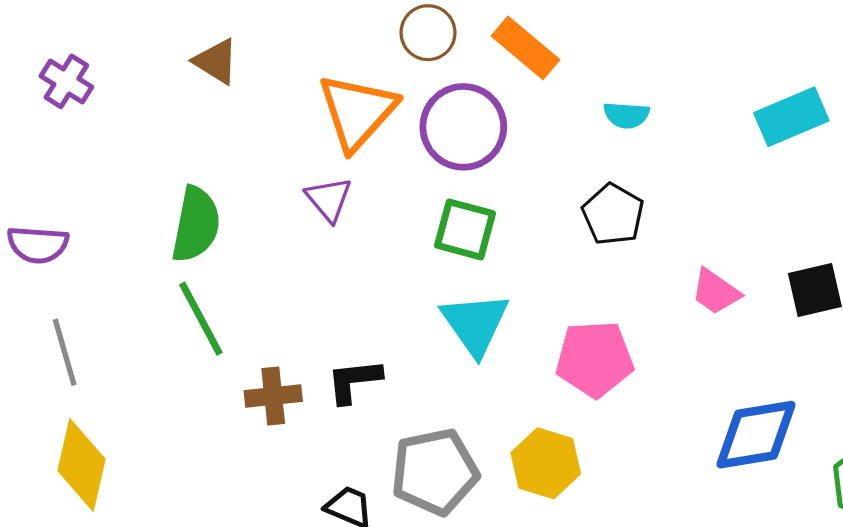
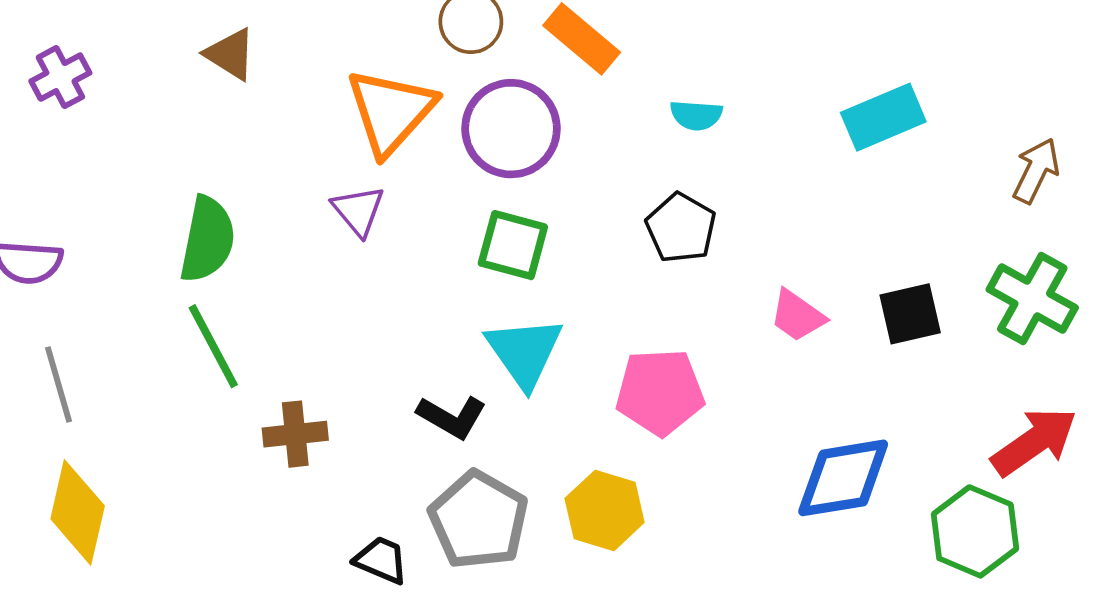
purple cross: (66, 81) -> (60, 77), turned 30
black L-shape: (354, 381) -> (452, 417), moved, turned -144
gray pentagon: (435, 472) -> (479, 520), turned -30

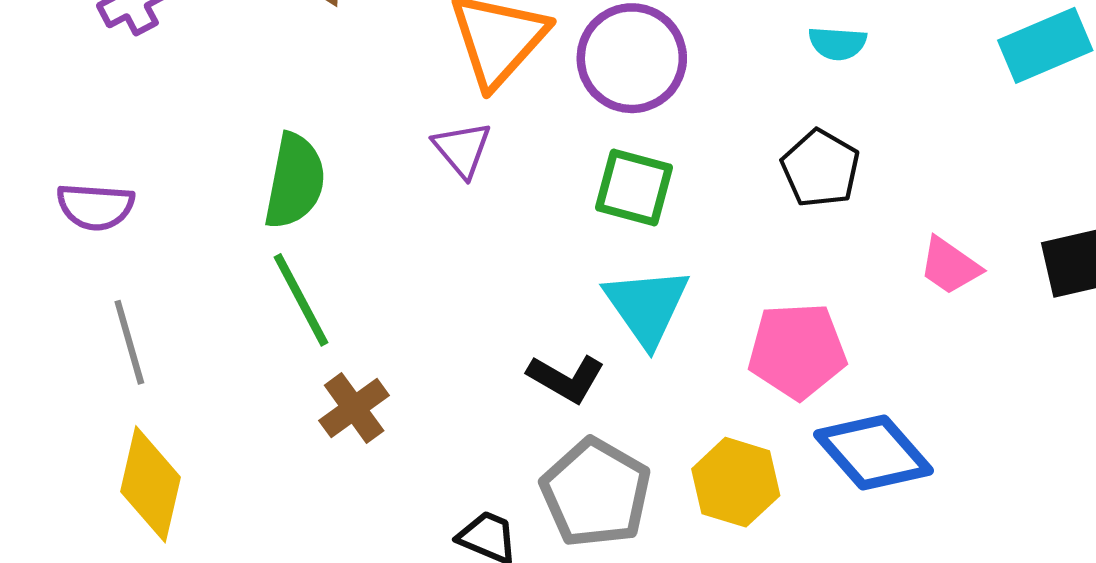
brown cross: (295, 434) -> (354, 408), moved, turned -30
blue diamond: (843, 478) -> (874, 453), moved, turned 58

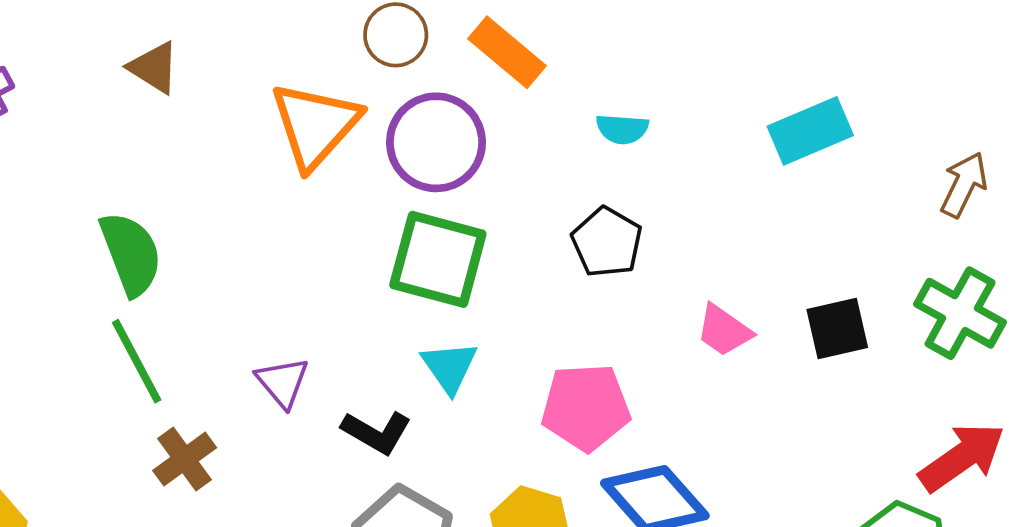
purple triangle: (462, 149) -> (282, 382), moved
green semicircle: (295, 181) -> (131, 254), turned -32
green square: (634, 187) -> (438, 259), size x1.4
cyan triangle: (647, 306) -> (449, 367), size x0.7

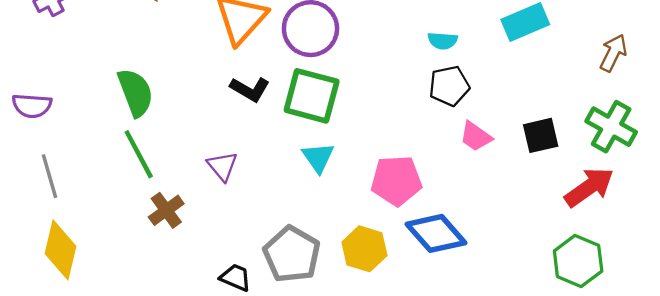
cyan semicircle: (622, 129) -> (443, 41), moved
black pentagon: (607, 242) -> (449, 86), moved, turned 30
black L-shape: (377, 432) -> (250, 89), moved
red arrow: (962, 457) -> (589, 187), moved

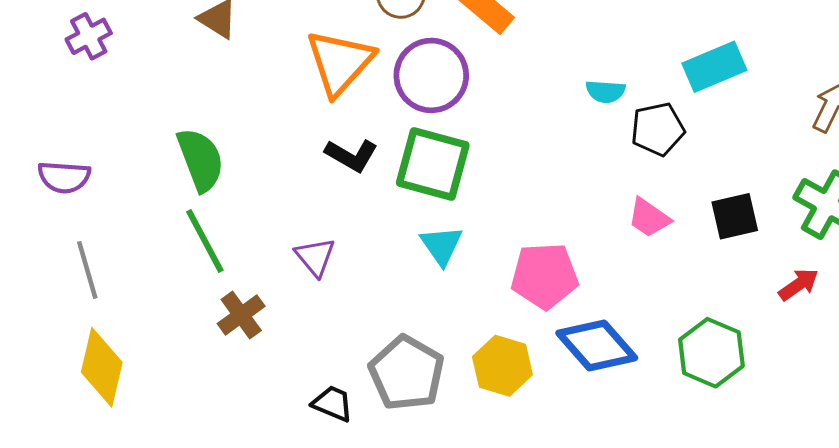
black pentagon: (449, 86) -> (658, 129), moved
red arrow: (589, 187) -> (799, 284), size x0.6
green hexagon: (578, 261) -> (711, 353), moved

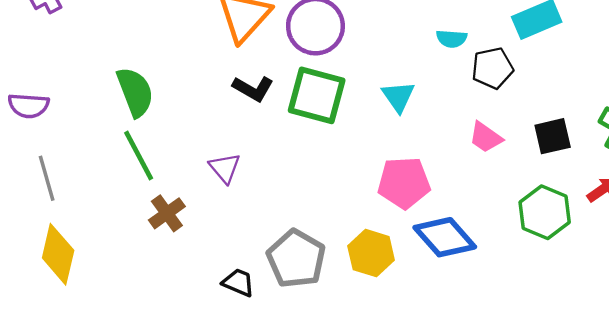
cyan triangle: (441, 245) -> (398, 97), moved
green hexagon: (711, 353) -> (545, 212), moved

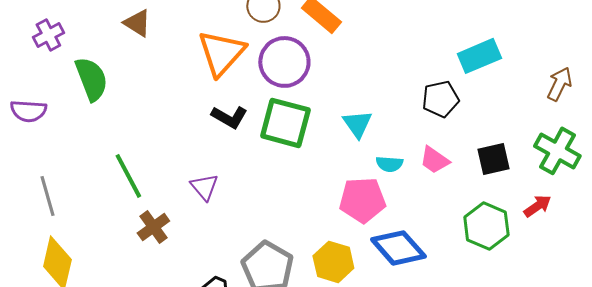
cyan semicircle: (452, 39) -> (389, 164), moved
green semicircle: (135, 92) -> (91, 79), moved
purple semicircle: (29, 106) -> (28, 111), moved

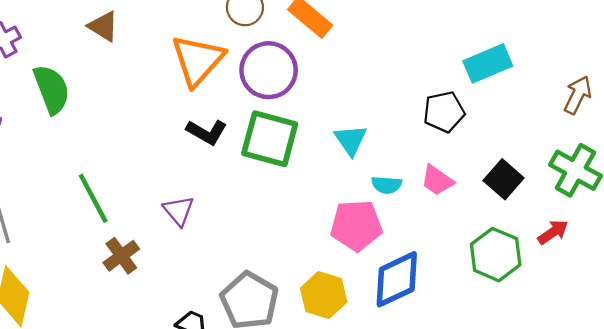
black square: (493, 159) -> (504, 179), turned -36
blue diamond: (398, 248) -> (397, 279), turned -74

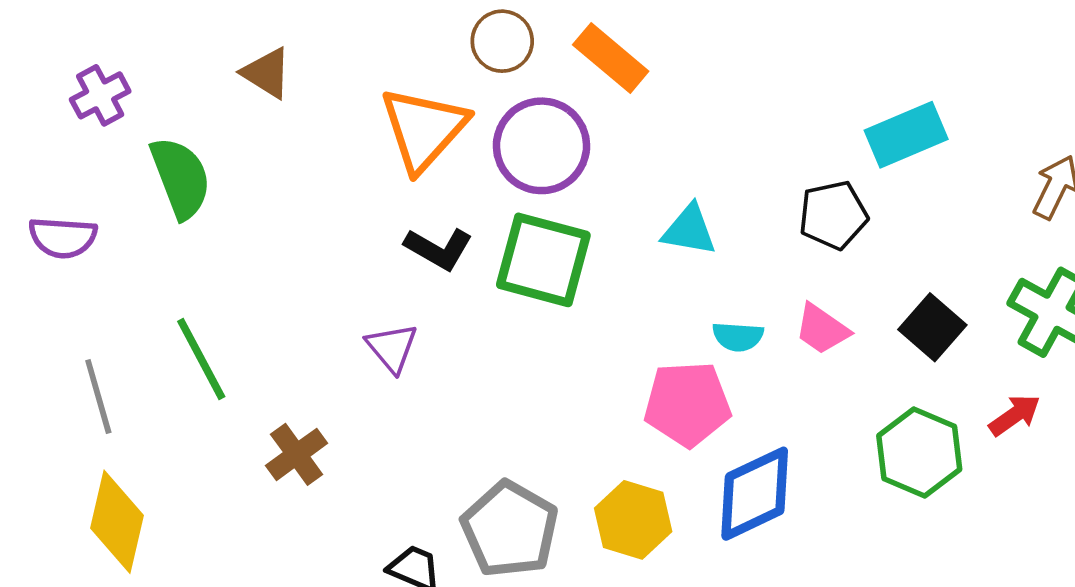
cyan triangle: (351, 140) -> (689, 230), moved, turned -45
green line: (93, 198) -> (201, 359), moved
purple triangle: (179, 211) -> (392, 348), moved

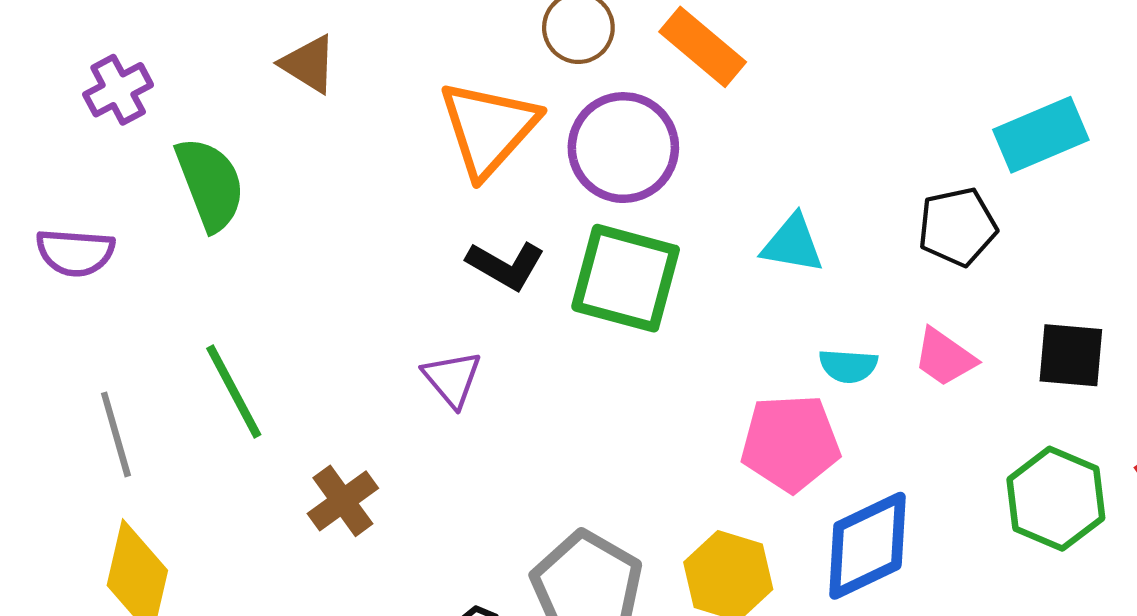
black square: (932, 327) -> (1071, 355), turned -36

